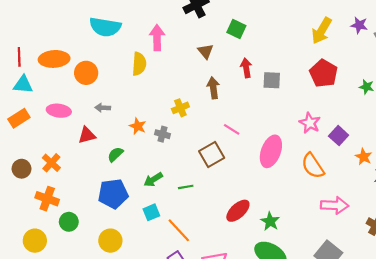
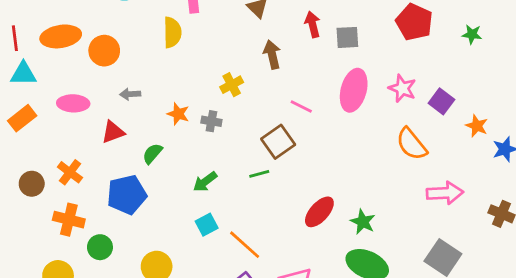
pink ellipse: (271, 151) -> (354, 90), moved
green line: (186, 187) -> (259, 174), moved
blue pentagon: (113, 194) -> (127, 195), moved

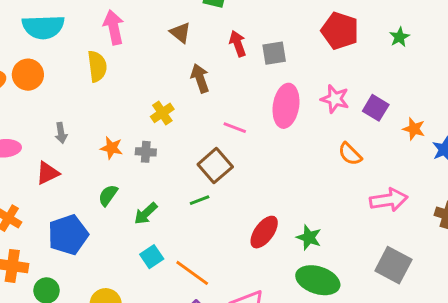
green star: (472, 34) -> (400, 37), turned -30
orange circle: (104, 51) -> (28, 75), moved
gray arrow: (130, 94) -> (61, 133), turned -90
orange semicircle: (412, 144) -> (350, 154), size x0.7
green semicircle: (152, 154) -> (108, 195), moved

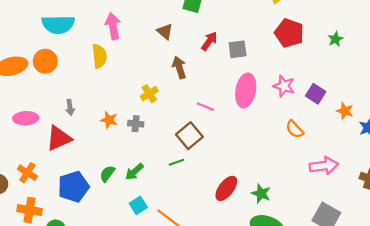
red arrow: (238, 44) -> (209, 41), turned 54
red triangle: (48, 173) -> (59, 138), size x1.4
green semicircle: (108, 195) -> (107, 174), moved

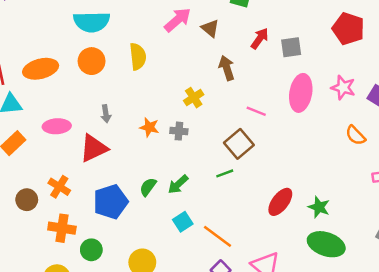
pink arrow: (113, 26) -> (178, 20), moved, turned 60
orange circle: (45, 61) -> (92, 61), moved

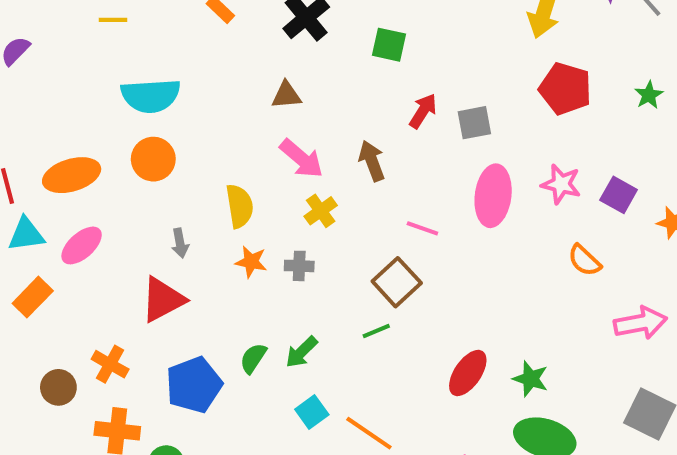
pink arrow: (178, 20) -> (301, 158), moved, turned 84
brown triangle: (210, 28) -> (286, 95), moved, turned -42
yellow semicircle: (138, 56) -> (240, 206), moved
pink ellipse: (57, 126) -> (82, 245), moved, turned -36

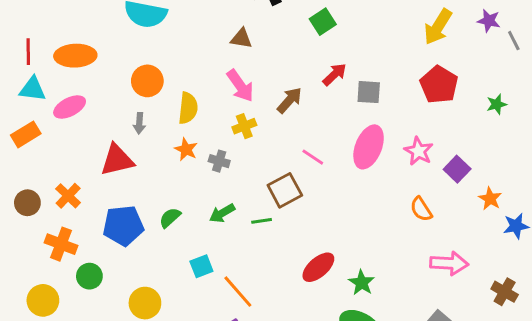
green square: (389, 45) -> (323, 22), turned 30
orange circle: (153, 159) -> (147, 81), moved
brown arrow: (372, 161) -> (289, 100), turned 48
green arrow: (302, 352) -> (222, 213), moved

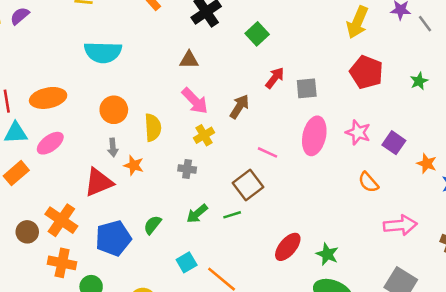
orange star: (186, 149) -> (134, 165), moved
orange cross: (68, 196) -> (61, 220), size x1.4

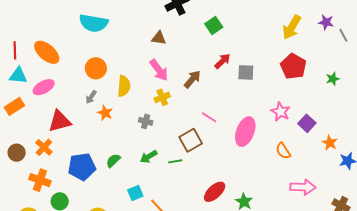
orange ellipse: (48, 98) -> (47, 52), turned 44
pink ellipse: (314, 136) -> (245, 132), moved
gray arrow: (113, 147) -> (91, 97), turned 32
red triangle: (99, 182) -> (60, 121), moved
orange cross: (61, 220) -> (44, 147), size x0.7

